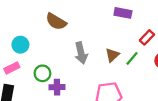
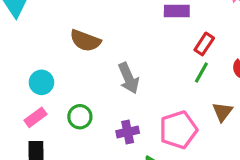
red rectangle: (147, 37) -> (204, 44), moved
brown triangle: (112, 55) -> (222, 112), moved
purple cross: (57, 87) -> (128, 132), moved

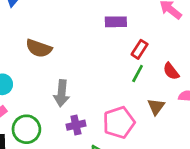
gray arrow: (129, 78) -> (62, 93), moved, turned 30
green circle: (80, 117) -> (26, 129), moved, size x1.4

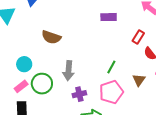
red rectangle: (140, 49) -> (138, 37), moved
green line: (138, 74) -> (111, 67), moved
green circle: (26, 129) -> (42, 84), moved

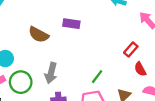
purple rectangle: (109, 17) -> (71, 24), moved

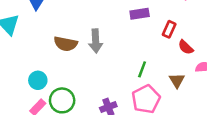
purple rectangle: (71, 24) -> (140, 14), moved
gray arrow: (51, 73) -> (96, 41), moved

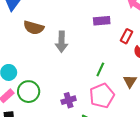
brown semicircle: (66, 44) -> (34, 28), moved

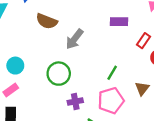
gray arrow: (62, 42) -> (74, 39), turned 30
green circle: (29, 92) -> (59, 74), moved

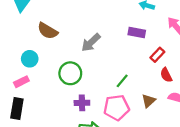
brown semicircle: (47, 21) -> (48, 31), moved

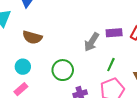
purple rectangle: (137, 33) -> (114, 33), moved
gray arrow: (91, 43) -> (92, 42), moved

